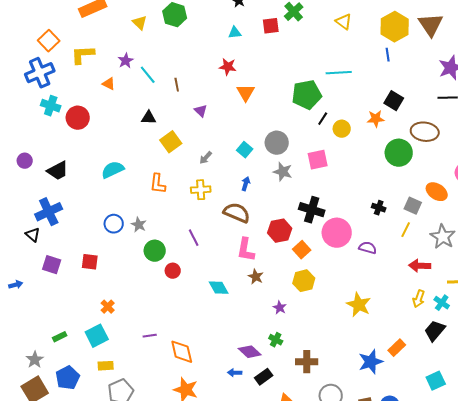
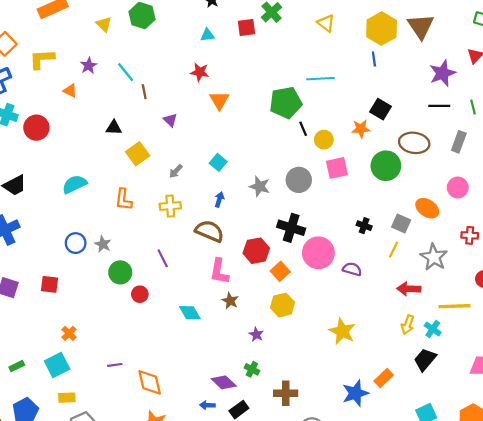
cyan line: (148, 75) -> (126, 72), moved
black line: (323, 119) -> (303, 129), turned -56
gray circle: (277, 143) -> (299, 180), moved
pink square: (318, 160) -> (337, 168), moved

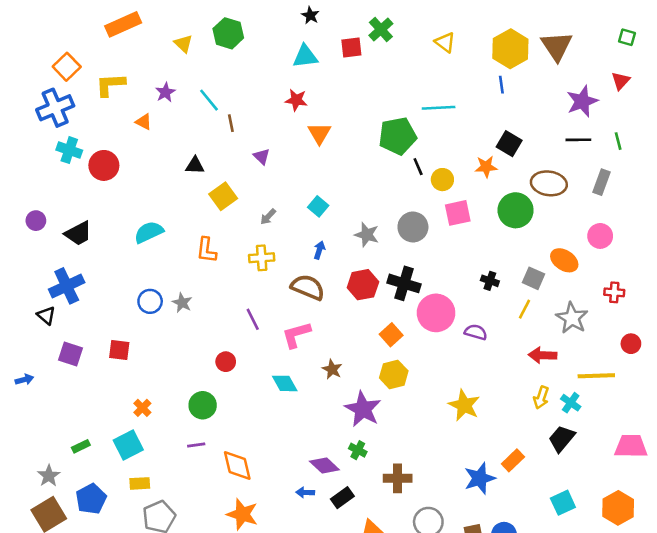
cyan triangle: (207, 35) -> (305, 56), size x1.5
red hexagon: (256, 251) -> (363, 285), moved
pink L-shape: (219, 271) -> (296, 335), moved, turned 64
green circle: (120, 272) -> (203, 405), moved
purple star: (256, 334) -> (363, 409), size x2.0

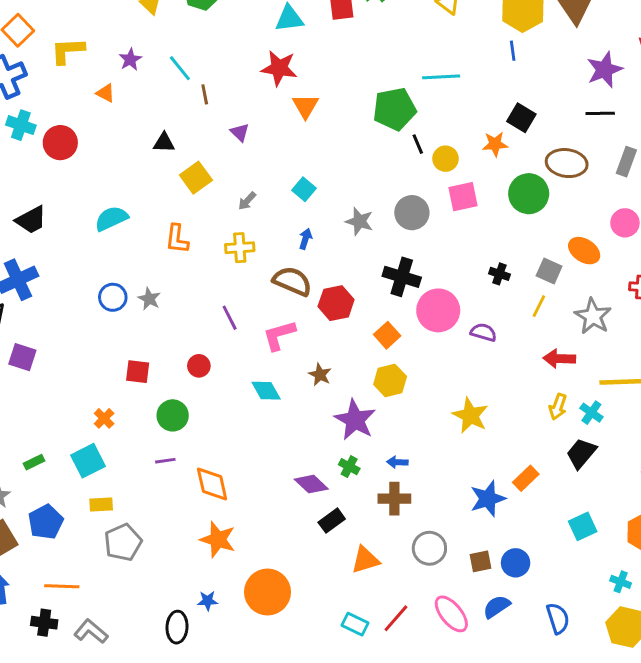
red star: (296, 100) -> (279, 68), size x1.4
red hexagon: (363, 285) -> (336, 303), moved
red square: (119, 350) -> (138, 372), moved
blue arrow: (305, 492) -> (397, 462), moved

